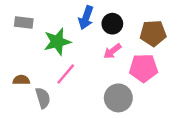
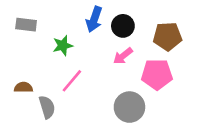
green star: (57, 42) -> (63, 46), size x0.7

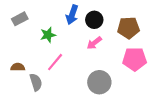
gray rectangle: (26, 25) -> (20, 19), turned -35
pink pentagon: (157, 74) -> (135, 59), moved

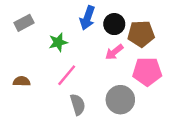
brown pentagon: (129, 28) -> (141, 34), moved
pink pentagon: (135, 59) -> (147, 72), moved
gray semicircle: (36, 82) -> (78, 105), moved

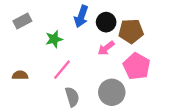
pink pentagon: (147, 72) -> (137, 66), turned 30

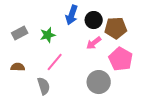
gray rectangle: (22, 21) -> (20, 33), moved
gray semicircle: (72, 97) -> (44, 86), moved

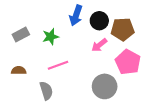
pink line: (55, 62) -> (58, 65), turned 30

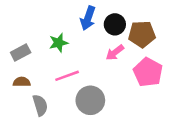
gray rectangle: (21, 35) -> (21, 53), moved
gray circle: (105, 86) -> (90, 100), moved
gray semicircle: (46, 91) -> (40, 105), moved

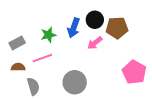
blue arrow: (88, 18) -> (74, 28), moved
pink pentagon: (148, 72) -> (134, 72), moved
pink line: (67, 76) -> (42, 58), moved

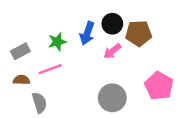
gray circle: (75, 82) -> (112, 98), moved

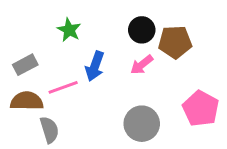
blue arrow: (87, 33) -> (95, 66), moved
green star: (57, 42) -> (69, 30), moved, turned -30
brown semicircle: (21, 80) -> (27, 101), size x1.5

